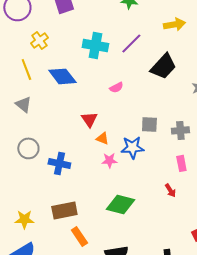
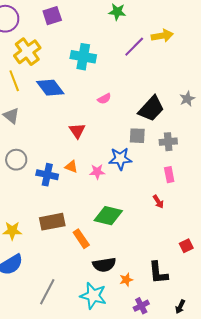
yellow cross: (39, 40) -> (27, 52), size x1.5
purple line: (131, 43) -> (134, 47), moved
black trapezoid: (163, 66) -> (151, 109), moved
orange triangle: (102, 138) -> (71, 167), moved
orange rectangle: (79, 236) -> (81, 239), moved

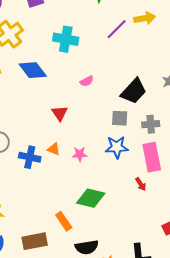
blue star: (120, 159) -> (117, 147), moved
pink rectangle: (169, 175) -> (152, 157), size x1.8
brown rectangle: (52, 222) -> (35, 241), moved

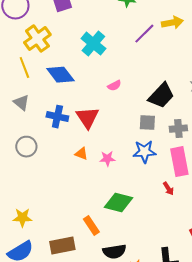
cyan cross: (66, 39) -> (93, 44), turned 30
red triangle: (60, 113) -> (87, 118), size x1.4
blue cross: (30, 157) -> (57, 117), moved

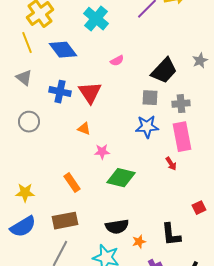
pink star: (107, 159) -> (102, 152), moved
orange rectangle: (91, 226) -> (72, 183), moved

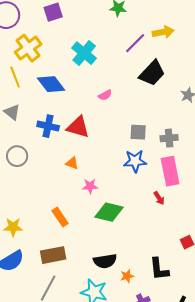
black trapezoid: (164, 71) -> (152, 73), moved
red triangle: (90, 93) -> (78, 127), turned -40

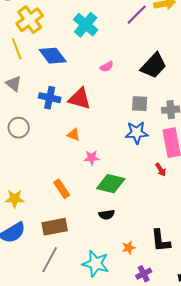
black trapezoid: (152, 73) -> (154, 66), moved
black semicircle: (105, 261) -> (107, 215), moved, size x0.7

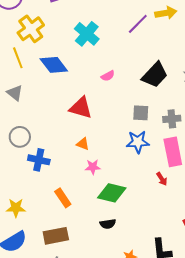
blue cross: (50, 98) -> (39, 160), moved
orange triangle: (74, 135) -> (83, 144), moved

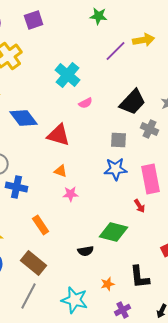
cyan cross: (87, 34) -> (68, 75), moved
blue diamond: (54, 65) -> (24, 118), moved
gray cross: (172, 119) -> (150, 129), moved, turned 30
green diamond: (112, 193) -> (114, 232), moved
brown rectangle: (56, 236) -> (34, 263), turned 50

